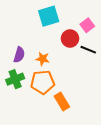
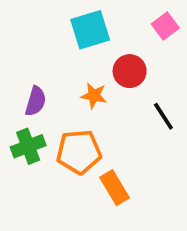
pink square: (87, 25) -> (165, 26), moved
black line: (88, 50) -> (163, 116), moved, turned 35
orange star: (43, 59) -> (94, 96), moved

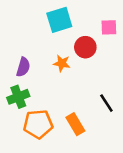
pink square: (165, 26) -> (109, 27), moved, turned 35
black line: (163, 116) -> (106, 103), moved
orange pentagon: (79, 152) -> (38, 124), moved

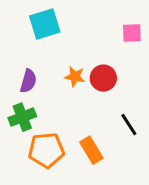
cyan square: (59, 20) -> (45, 24), moved
red circle: (85, 47) -> (103, 78), moved

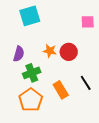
green cross: (22, 117) -> (32, 73), moved
orange pentagon: (46, 150) -> (31, 100), turned -30
orange rectangle: (91, 150) -> (61, 90), moved

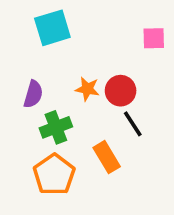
black line: (86, 83) -> (133, 124), moved

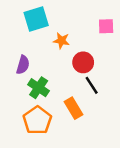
orange star: (87, 89) -> (61, 41), moved
green cross: (56, 127) -> (39, 88), turned -35

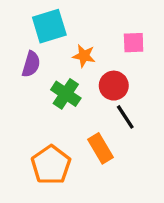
pink square: (106, 26) -> (134, 43), moved
purple semicircle: (23, 65) -> (31, 64), moved
green cross: (39, 88) -> (66, 94), moved

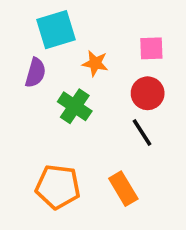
red circle: (114, 86) -> (148, 93), moved
orange rectangle: (101, 148) -> (123, 189), moved
orange pentagon: (51, 165) -> (58, 187), turned -30

